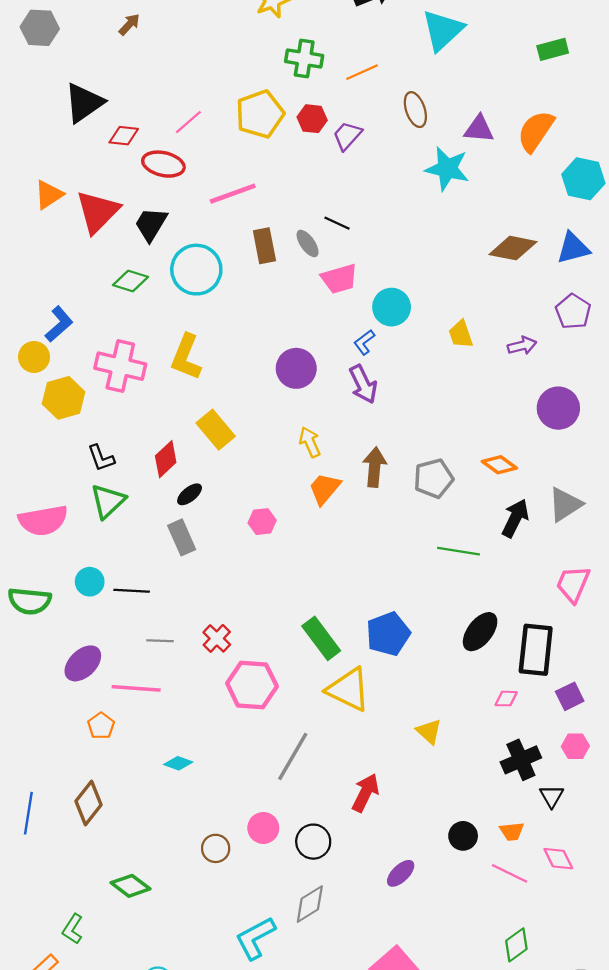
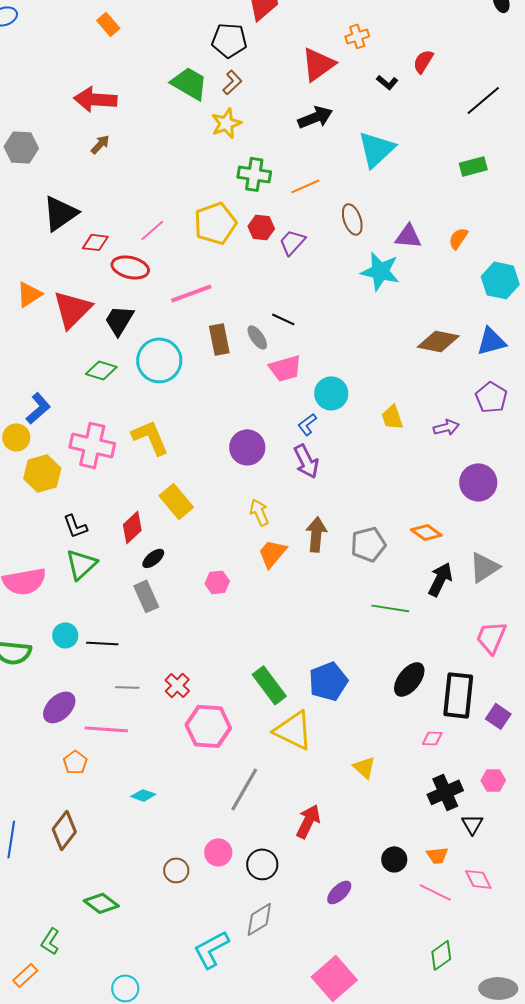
orange semicircle: (536, 131) -> (458, 238), size x0.6
yellow L-shape: (186, 357) -> (150, 437), turned 135
purple square: (570, 696) -> (498, 716), moved, turned -30

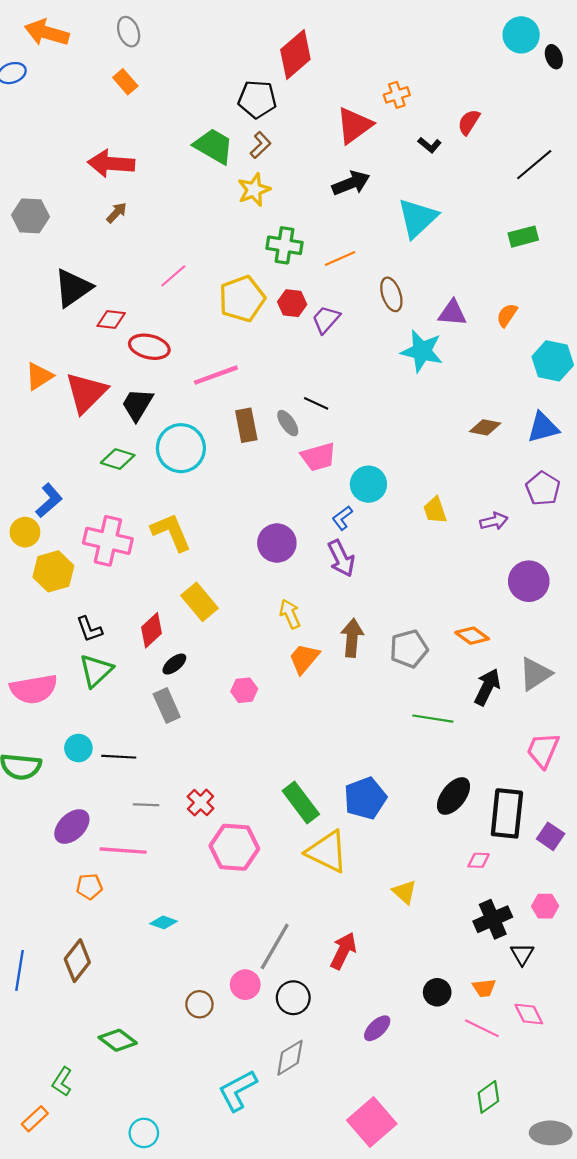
pink line: (152, 230) -> (173, 276), moved
brown diamond: (438, 341) -> (485, 427), size x0.7
orange pentagon: (75, 762) -> (89, 886), turned 30
gray line: (244, 789) -> (275, 946), moved

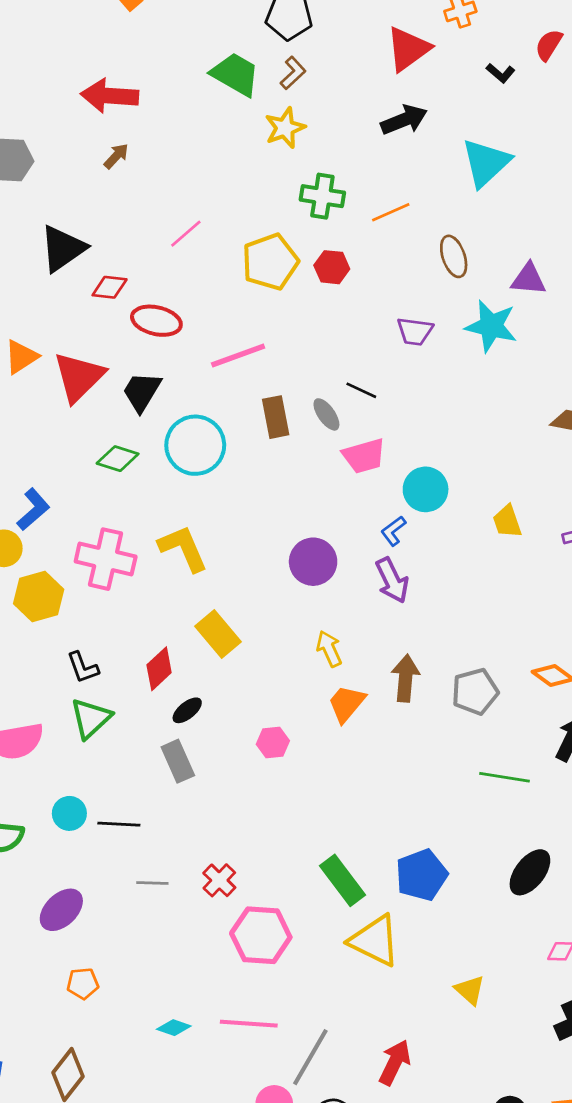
purple trapezoid: (326, 319) -> (415, 331), moved, turned -124
pink line: (123, 851) -> (249, 1024), moved

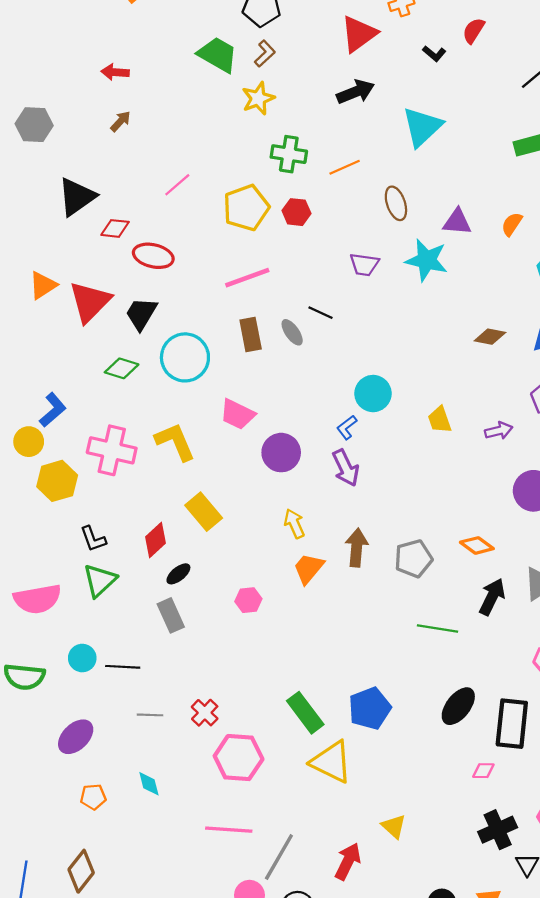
red arrow: (110, 96) -> (115, 72), size x0.6
pink line: (238, 355) -> (247, 278), moved
pink trapezoid: (364, 456) -> (237, 414), moved, turned 42
yellow triangle: (470, 990) -> (394, 826), moved
cyan diamond: (174, 1028) -> (149, 784), moved, turned 56

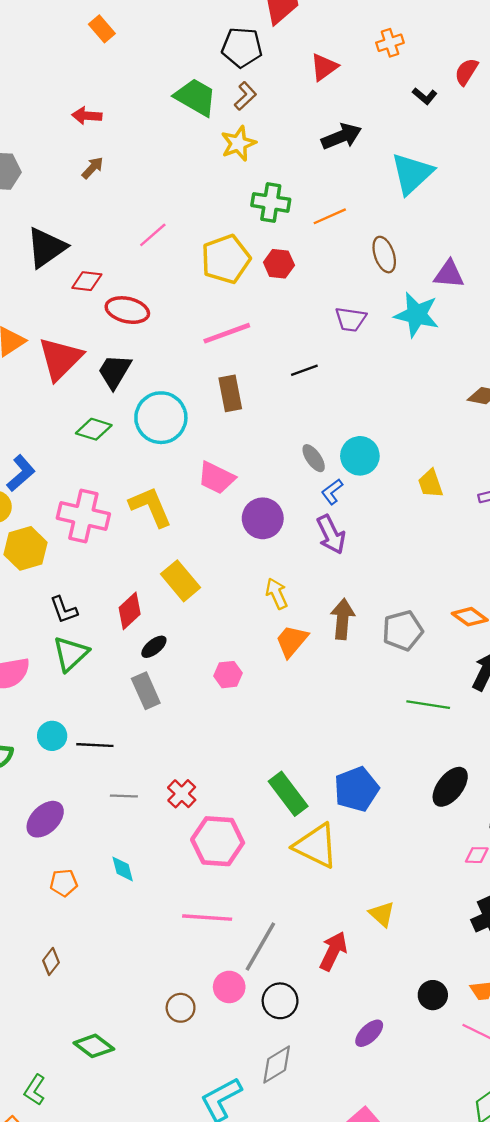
red triangle: (359, 34) -> (324, 67), moved, size x0.7
black line: (321, 313) -> (304, 370), turned -45
gray ellipse: (292, 332) -> (314, 458), moved
brown diamond: (81, 871) -> (51, 961), size x0.6

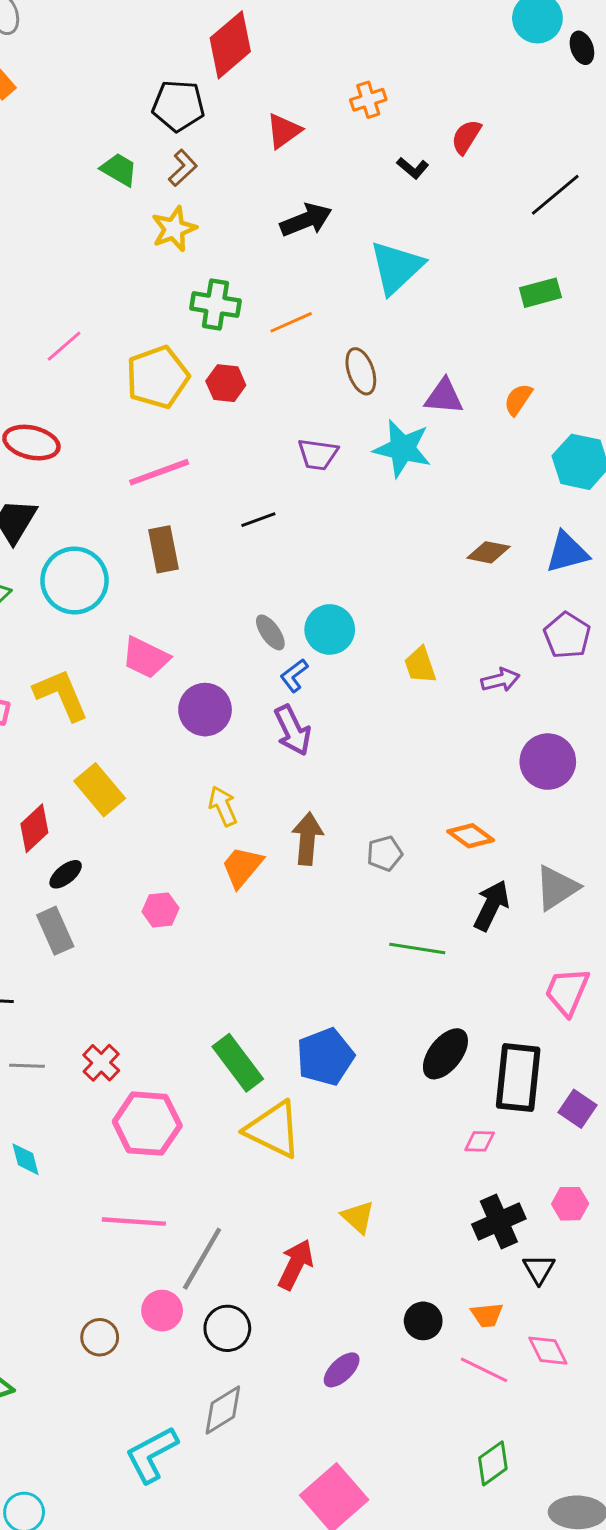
green trapezoid: (196, 97) -> (119, 169), size x0.7
gray pentagon: (403, 631) -> (385, 854), size x0.7

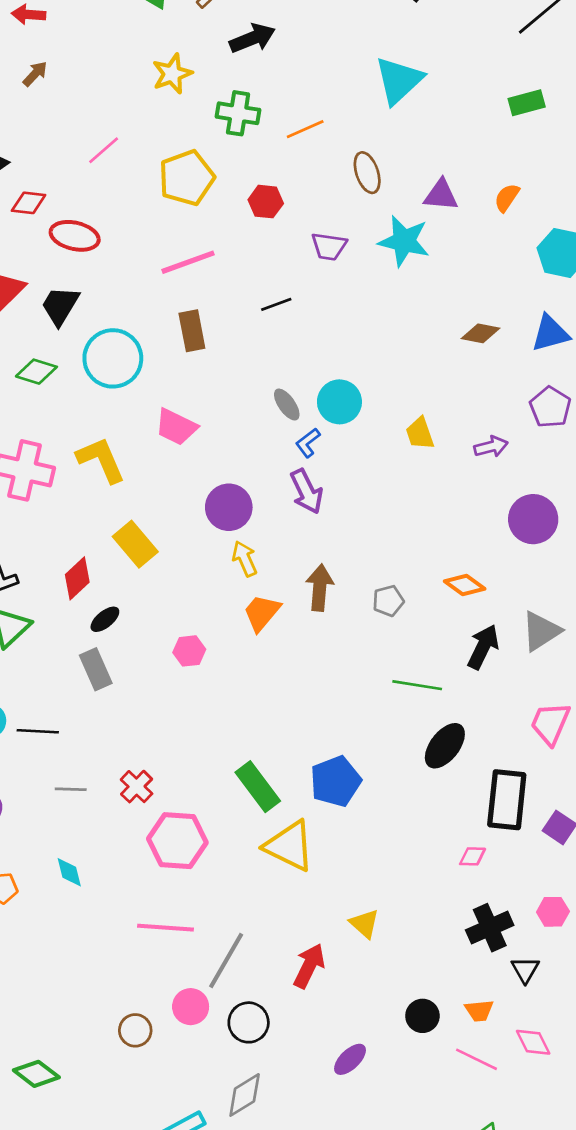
black arrow: (306, 220) -> (253, 38), moved
yellow star: (174, 229) -> (172, 74), moved
red hexagon: (226, 383) -> (266, 202), moved
purple circle: (205, 710) -> (229, 507), moved
black ellipse: (445, 1054) -> (445, 746), moved

